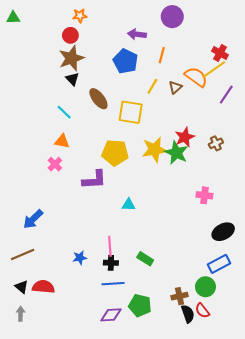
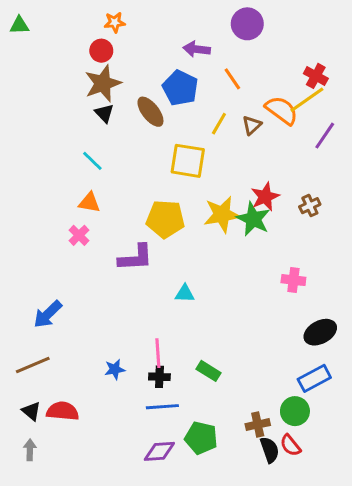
orange line: (162, 55) -> (232, 79), turned -49
brown ellipse: (98, 99) -> (150, 112), moved

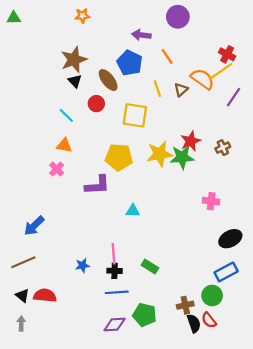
red circle: (101, 51) -> (96, 104), moved
yellow line: (219, 124) -> (157, 89), turned -49
green star: (253, 219) -> (182, 157), turned -30

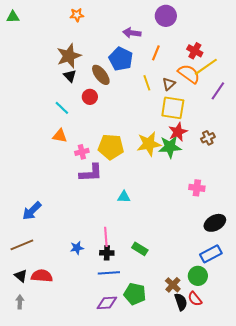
red cross: (227, 54) -> (195, 51), moved
orange line: (167, 56) -> (156, 53), turned 56
yellow square: (135, 115) -> (173, 108), moved
pink cross: (57, 169) -> (82, 152), moved, turned 32
brown cross: (185, 305) -> (173, 285), turned -35

